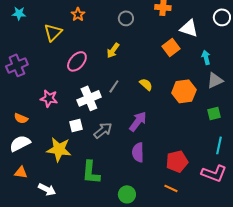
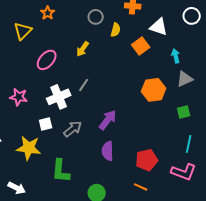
yellow semicircle: (146, 84) -> (116, 30), moved, turned 64

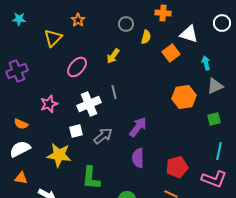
gray line: (84, 85) -> (114, 92), turned -48
pink star: (19, 97) -> (49, 104), turned -30

